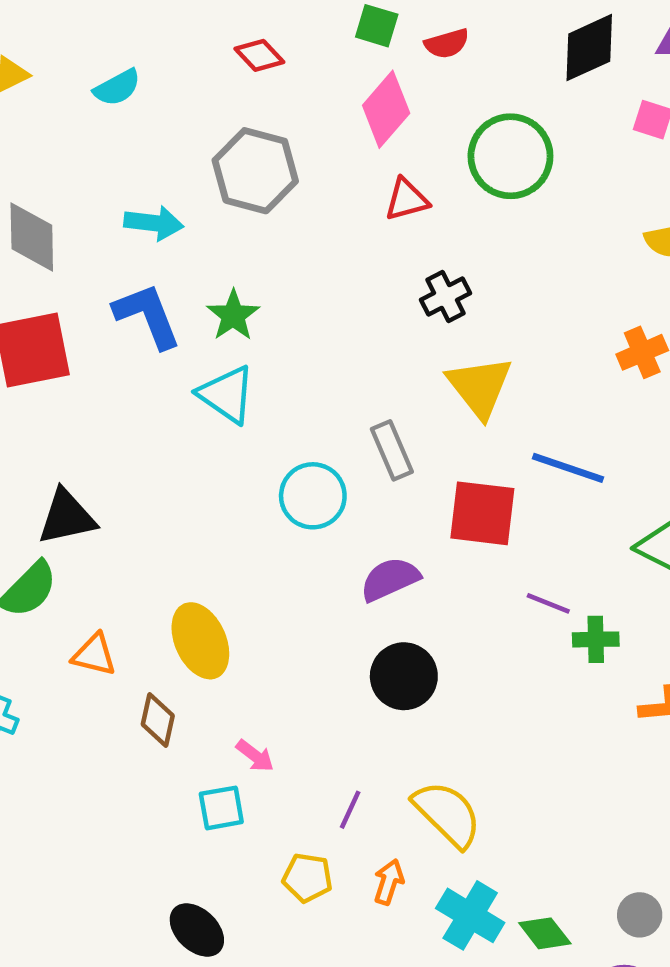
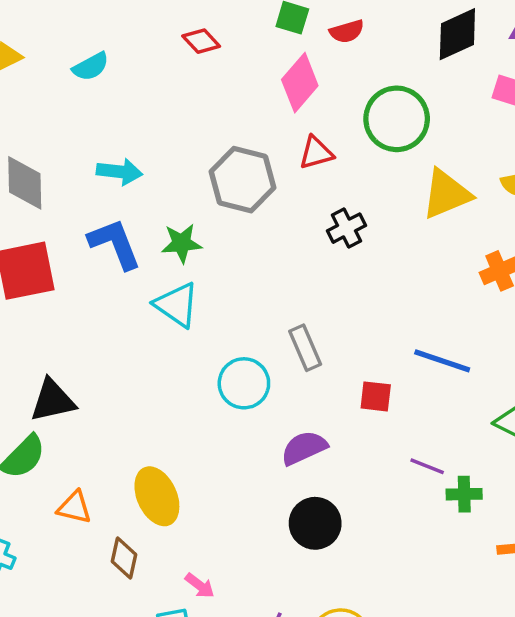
gray hexagon: (255, 171) -> (242, 180), moved
green star: (233, 315) -> (181, 243), turned 30
yellow triangle: (480, 387) -> (446, 194), moved, turned 46
red square: (482, 513) -> (376, 396), size x0.6

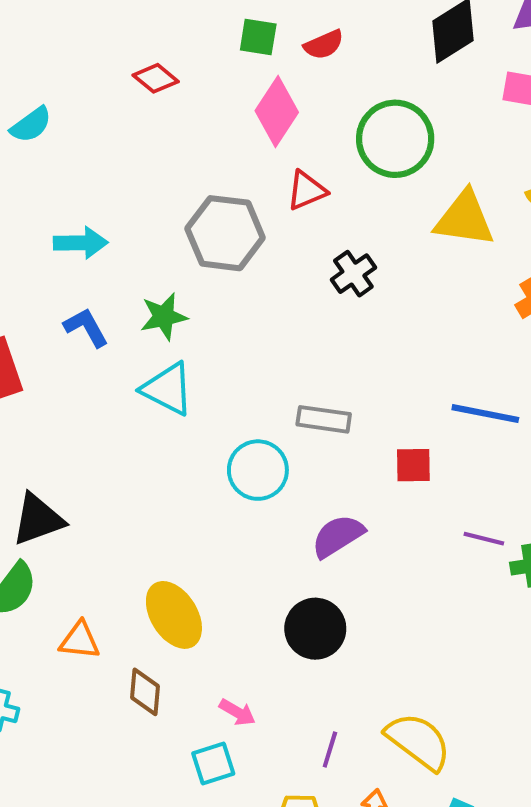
yellow triangle: (446, 194) -> (464, 219), turned 38
blue L-shape: (115, 244) -> (86, 327), size x0.7
gray rectangle: (305, 348) -> (324, 419), turned -51
black circle: (315, 523) -> (315, 629), moved

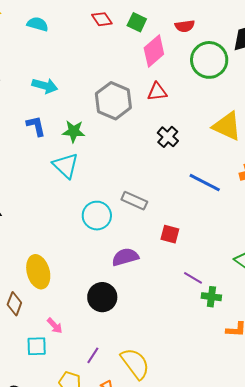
green square: (258, 37) -> (137, 22), moved
cyan semicircle: (31, 125) -> (38, 24), turned -145
green circle: (395, 139) -> (209, 60), moved
black cross: (353, 274) -> (168, 137), turned -30
blue line: (485, 414) -> (205, 183), moved

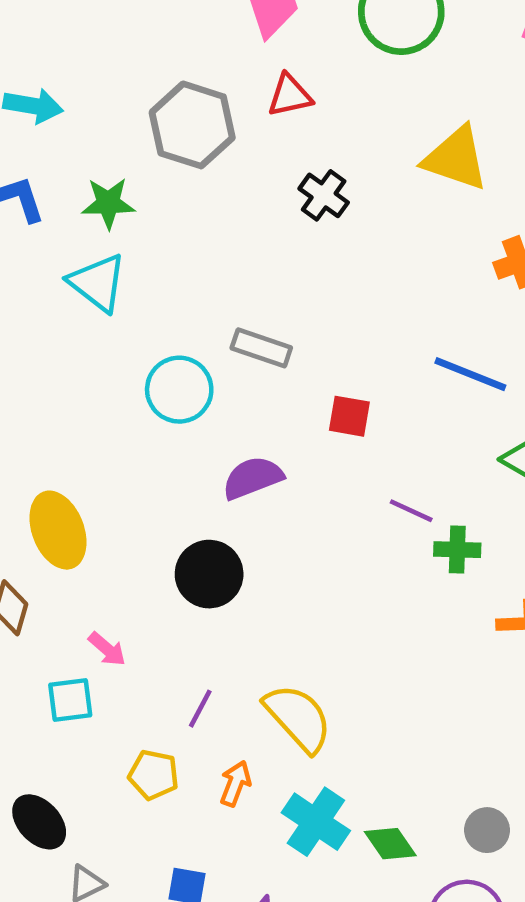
blue line: (205, 183) -> (470, 374), moved

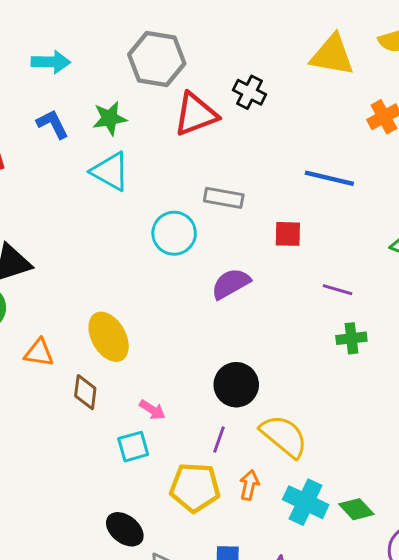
red triangle: (290, 95) -> (196, 114), moved, size x1.5
blue line: (470, 374) -> (329, 178), moved
green cross: (457, 550) -> (351, 338), moved
black circle: (209, 574) -> (236, 385), moved
yellow pentagon: (154, 775) -> (195, 487), size x1.5

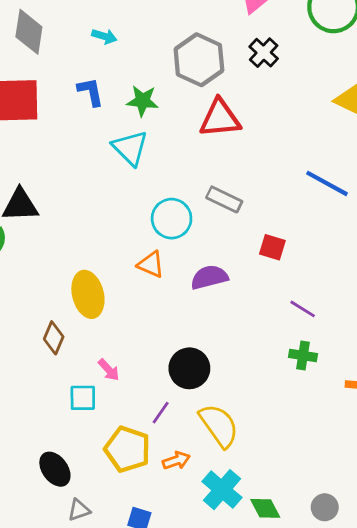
cyan arrow: (51, 62) -> (104, 36), size x0.7
black cross: (250, 92) -> (264, 53), moved
blue line: (329, 178) -> (327, 183), moved
orange triangle: (39, 353) -> (151, 264), moved
orange arrow: (249, 485) -> (176, 461), turned 44

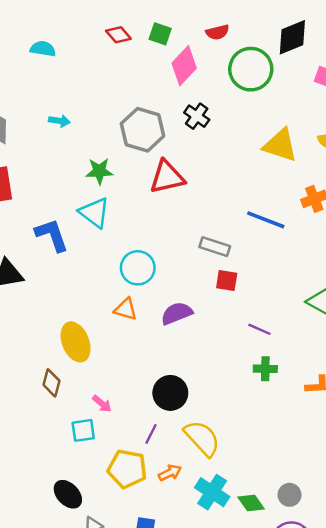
blue L-shape: (91, 92) -> (52, 235), moved, size x1.4
gray rectangle: (224, 199) -> (215, 247), moved
gray circle: (325, 507) -> (290, 495), moved

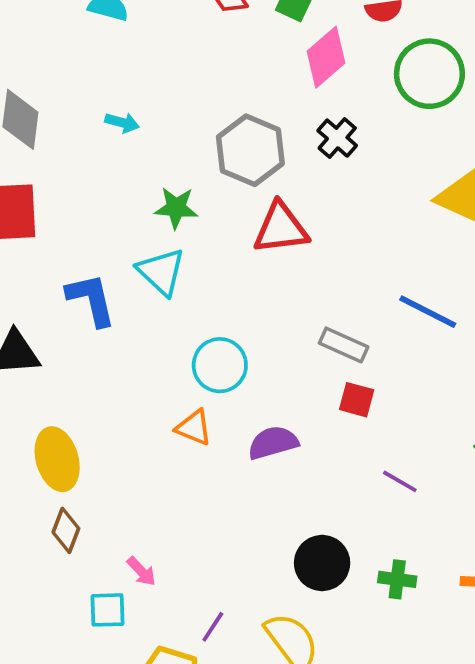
yellow ellipse: (76, 342) -> (57, 459), moved
green cross: (265, 369) -> (397, 579), moved
black circle: (170, 393) -> (322, 563), moved

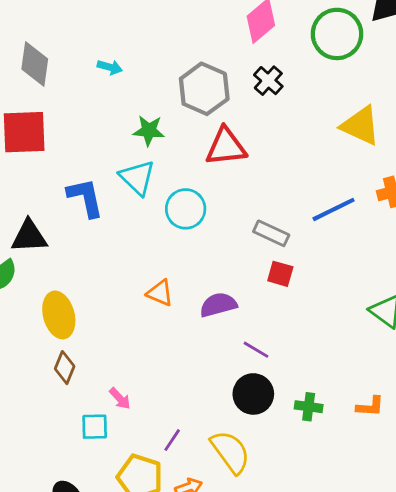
blue line: (428, 312) -> (334, 209), turned -54
cyan circle: (220, 365) -> (186, 209), moved
purple line: (400, 481) -> (256, 350), moved

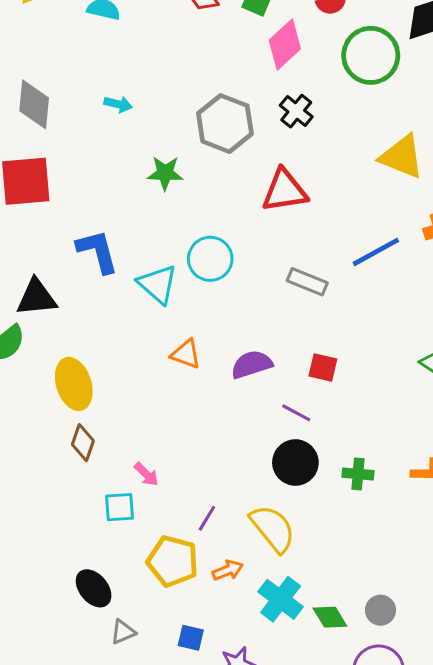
red triangle: (226, 147) -> (285, 191), moved
cyan triangle: (137, 178) -> (158, 284), moved
red square: (280, 274) -> (323, 367), moved

